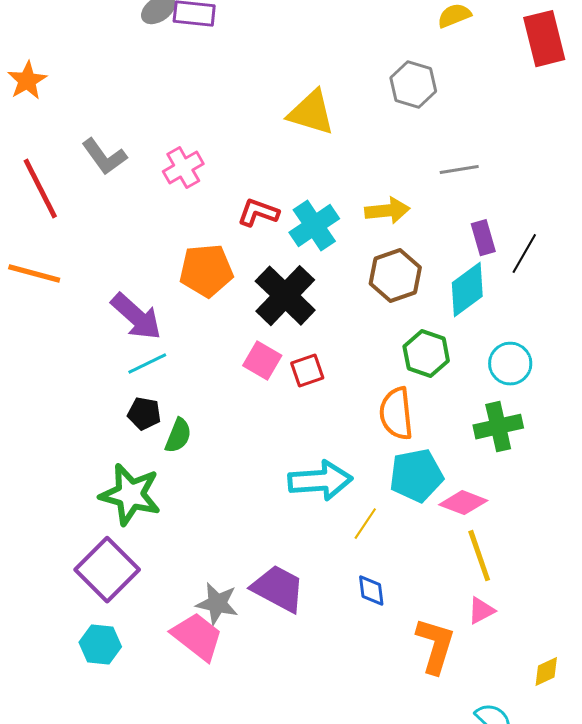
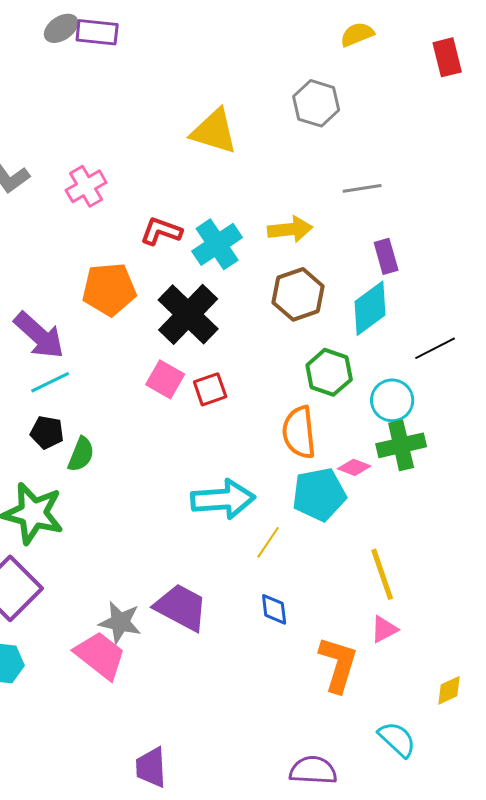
red rectangle: (544, 39) -> (447, 57), size x0.7
black line: (524, 254) -> (435, 348), moved, turned 33
cyan circle: (510, 364) -> (392, 400), moved
pink diamond: (463, 503) -> (354, 467), moved, size x0.7

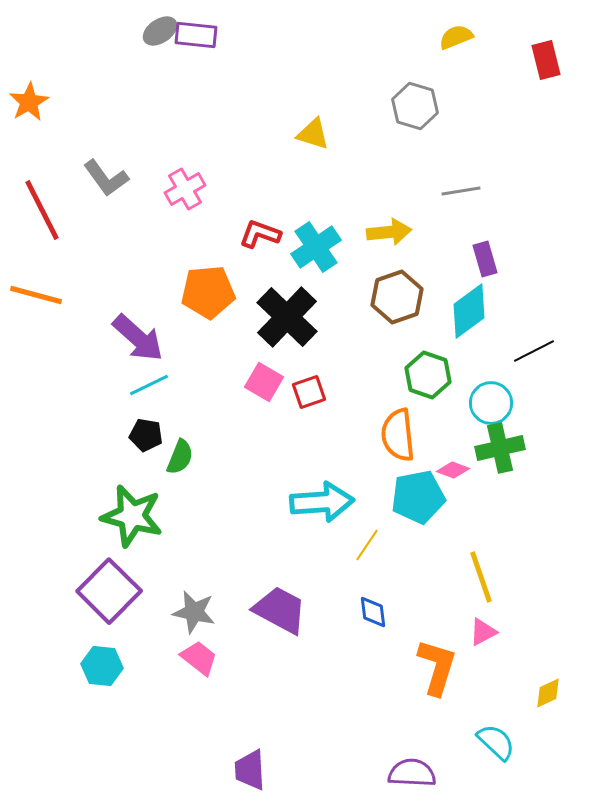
yellow triangle: (214, 131) -> (313, 134), size x0.7
gray star: (120, 622) -> (194, 612), moved
pink trapezoid: (100, 655) -> (199, 658), size x0.7

